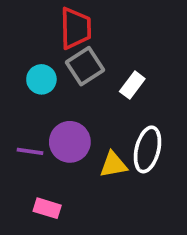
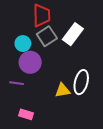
white rectangle: (132, 85) -> (73, 34), moved, size x1.5
purple circle: (70, 142) -> (30, 62), moved

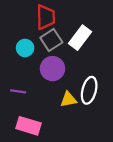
purple circle: (30, 62) -> (52, 69), moved
pink rectangle: (26, 114) -> (28, 126), size x1.5

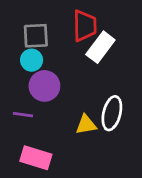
red trapezoid: (46, 17) -> (85, 26), moved
gray square: (51, 40) -> (36, 36), moved, turned 30
purple circle: (52, 69) -> (44, 86), moved

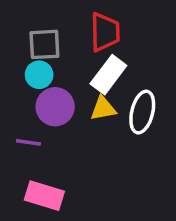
white rectangle: (100, 47) -> (108, 75), moved
white ellipse: (112, 113) -> (142, 112), moved
yellow triangle: (86, 125) -> (103, 108), moved

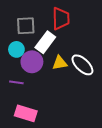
cyan circle: (39, 75) -> (16, 49), moved
white rectangle: (108, 75) -> (45, 42), moved
white ellipse: (142, 112) -> (82, 65), turned -60

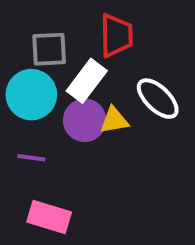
cyan circle: (16, 49) -> (31, 95), size x1.6
purple circle: (32, 62) -> (85, 120), moved
white ellipse: (82, 65) -> (158, 99), moved

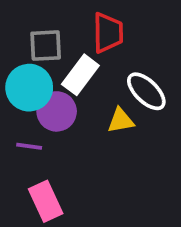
purple circle: (85, 120) -> (57, 111), moved
yellow triangle: (114, 120) -> (121, 121), moved
pink rectangle: (49, 217) -> (46, 201), turned 48

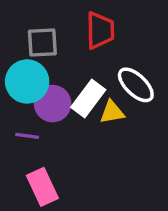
white rectangle: (80, 75) -> (88, 98), moved

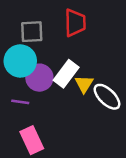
white ellipse: (136, 85) -> (107, 97), moved
yellow triangle: (112, 112) -> (84, 84), turned -48

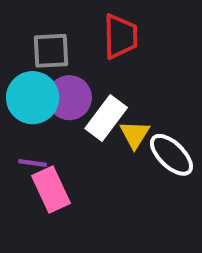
purple circle: (39, 78) -> (69, 98), moved
pink rectangle: (32, 140) -> (51, 190), moved

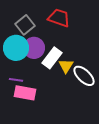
red trapezoid: (120, 36) -> (59, 18), turned -70
gray square: (51, 51) -> (25, 25), turned -36
pink rectangle: (51, 190) -> (25, 93), turned -55

